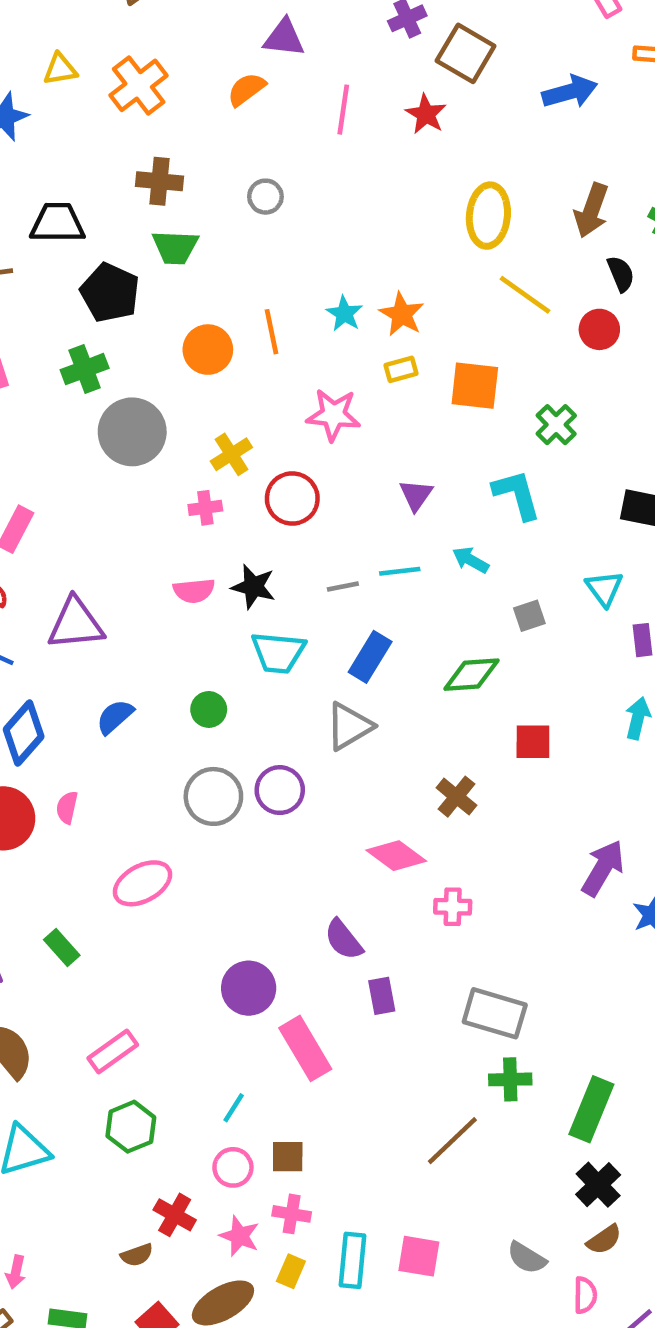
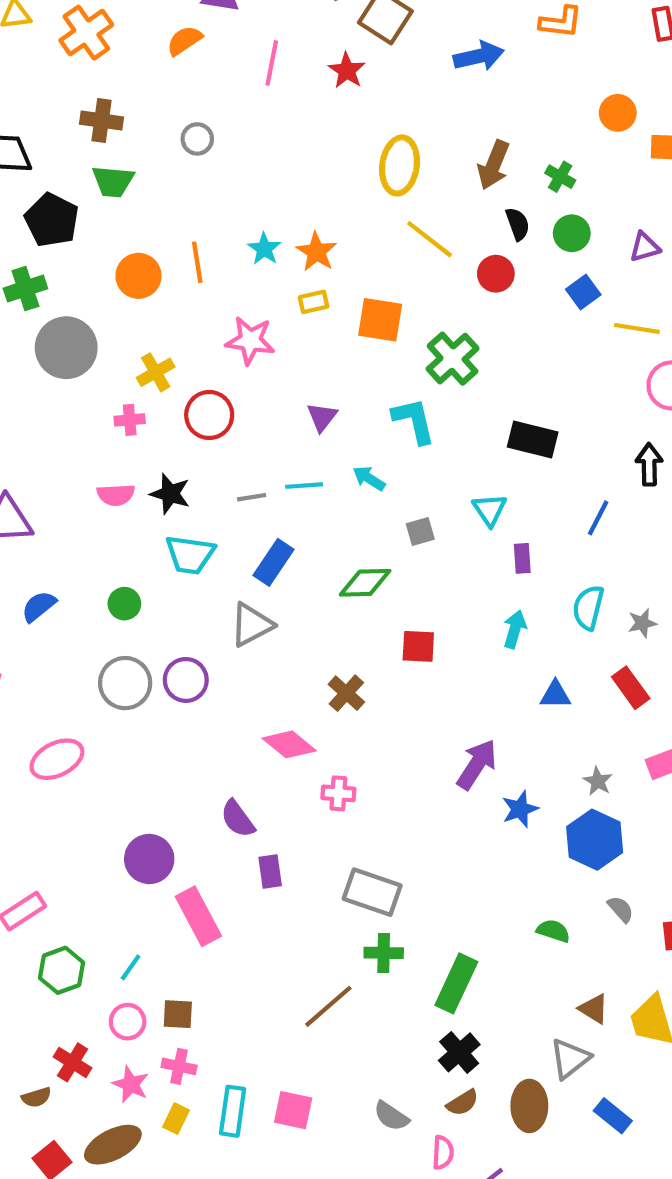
green cross: (556, 425) -> (453, 359), size x1.4
green hexagon: (131, 1127) -> (62, 970), moved

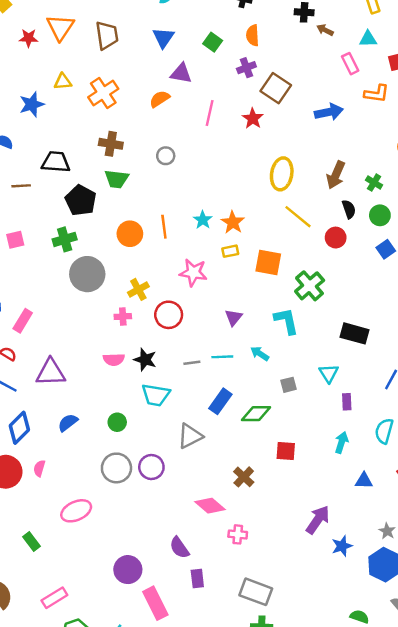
blue rectangle: (273, 562) -> (220, 401), moved

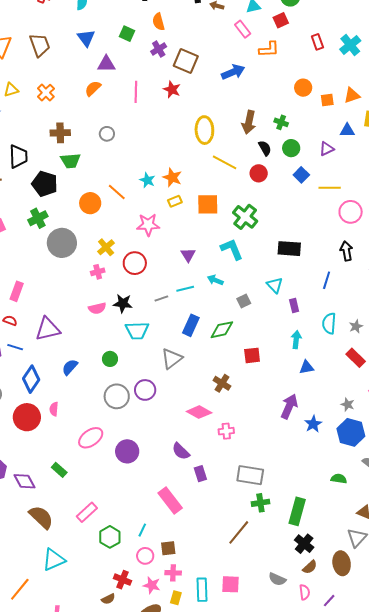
orange cross: (103, 93) -> (46, 93), size x0.7
black trapezoid: (56, 162) -> (18, 156), turned 95
orange line: (164, 227) -> (117, 192), turned -30
blue triangle: (364, 481) -> (307, 367), moved
purple circle: (128, 570) -> (127, 451), moved

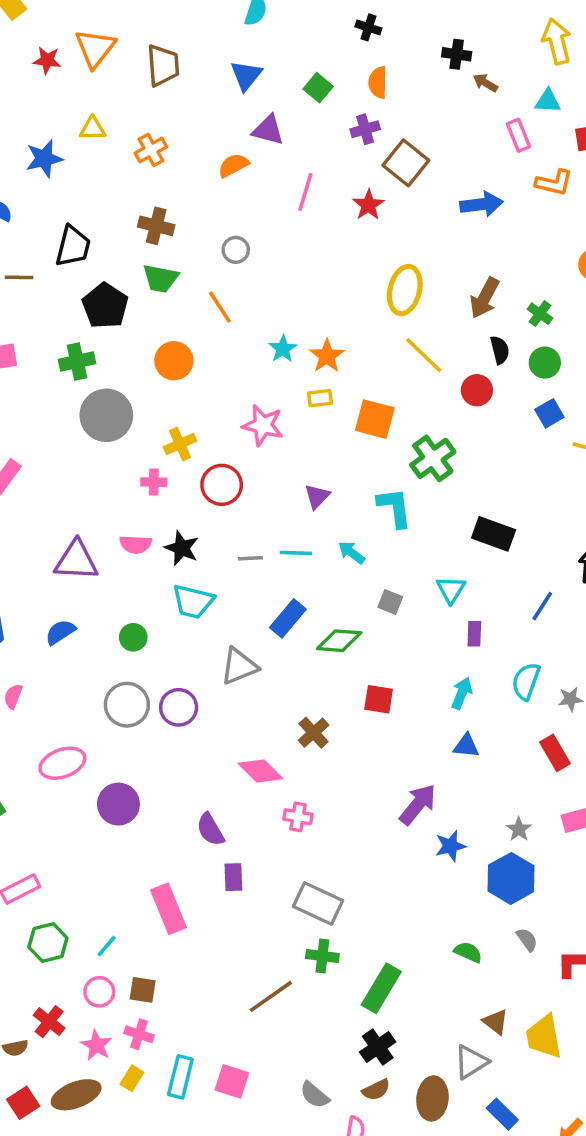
orange line: (117, 192) -> (220, 307), moved
gray square: (244, 301) -> (390, 602), turned 32
purple triangle: (48, 329) -> (76, 560), moved

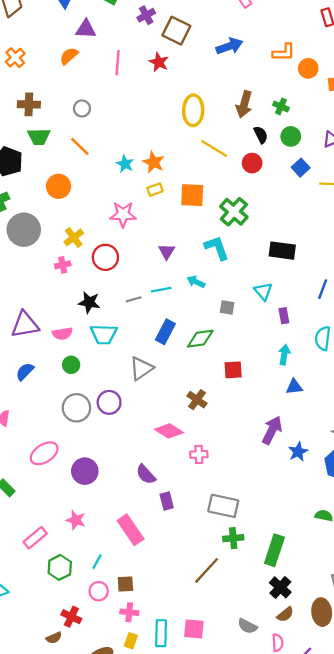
orange L-shape: (554, 183) -> (284, 52), moved
pink semicircle: (136, 544) -> (62, 334), moved
pink star: (96, 1045) -> (76, 520), moved

